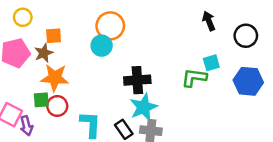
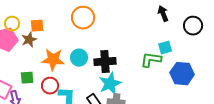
yellow circle: (23, 17) -> (12, 24), moved
cyan circle: (102, 46) -> (79, 58), moved
orange star: (55, 78) -> (53, 60), moved
blue hexagon: (248, 81) -> (182, 74), moved
red circle: (57, 106) -> (50, 86), moved

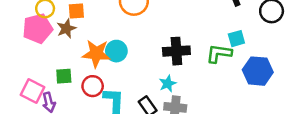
cyan circle: (79, 58) -> (116, 51), moved
black cross: (105, 62) -> (176, 51), moved
cyan star: (110, 84) -> (168, 84), size x0.6

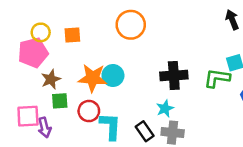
brown star: (66, 29) -> (51, 79), moved
pink square: (33, 91) -> (28, 116), turned -30

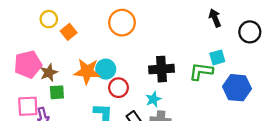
yellow circle: (41, 32) -> (49, 19), moved
orange square: (72, 35) -> (69, 32), turned -35
pink pentagon: (33, 53) -> (28, 64), moved
red circle: (89, 111) -> (118, 88), moved

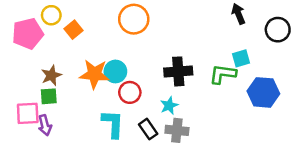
pink pentagon: (28, 64) -> (28, 34), moved
green square: (57, 92) -> (49, 96), moved

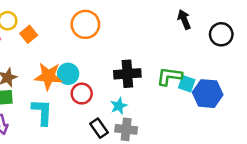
cyan square: (241, 58) -> (187, 84), moved, turned 35
cyan L-shape: (113, 124) -> (42, 112), moved

